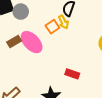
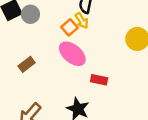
brown rectangle: (14, 42) -> (27, 64), moved
pink ellipse: (32, 42) -> (72, 54), moved

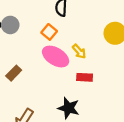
yellow arrow: (82, 21) -> (79, 51), moved

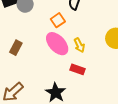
brown rectangle: (14, 73) -> (16, 48), turned -32

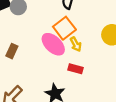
orange square: (58, 20) -> (64, 28), moved, size x1.5

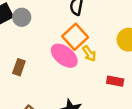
red rectangle: (76, 69) -> (115, 81), moved

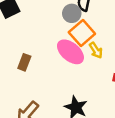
gray circle: (22, 17) -> (72, 13), moved

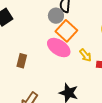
yellow arrow: (96, 50) -> (85, 55), moved

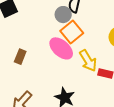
yellow arrow: (85, 55) -> (88, 61), size x1.5

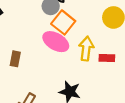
yellow arrow: (88, 61) -> (86, 49), turned -130

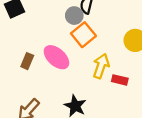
pink ellipse: (56, 42) -> (56, 57), moved

